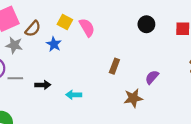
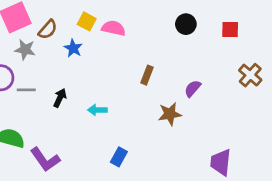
pink semicircle: (87, 28) -> (113, 28), turned -48
black arrow: (43, 85) -> (60, 98), turned -64

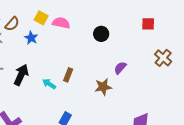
black circle: (186, 24) -> (101, 34), moved
brown rectangle: (147, 75) -> (68, 75), moved
black arrow: (60, 98) -> (21, 75), size x1.5
cyan arrow: (97, 110) -> (49, 84), turned 32

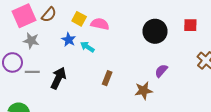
brown semicircle: (12, 24) -> (49, 15), moved
black circle: (101, 34) -> (155, 31), moved, size x1.5
cyan arrow: (49, 84) -> (87, 47), moved

